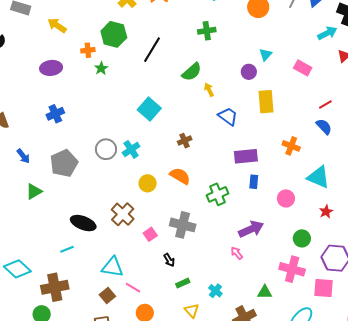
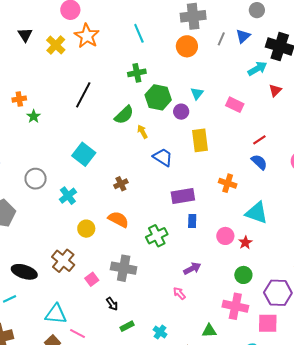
green hexagon: (114, 34) -> (158, 97), moved
gray circle: (106, 149) -> (36, 179), moved
red star: (326, 212) -> (245, 242), moved
purple arrow: (251, 229) -> (192, 268), size x0.7

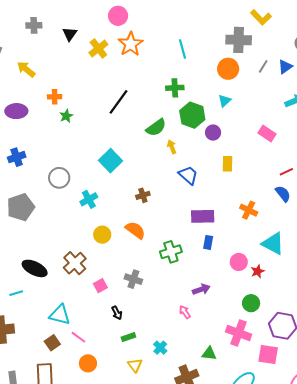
cyan triangle: (197, 93) -> (225, 101), moved
yellow rectangle: (200, 140) -> (227, 164), size x0.7
gray cross: (124, 268) -> (133, 279), size x0.7

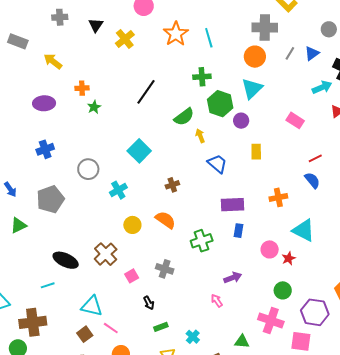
orange star: (131, 44) -> (176, 34), moved
cyan triangle: (225, 101) -> (252, 89), size x1.6
orange cross: (249, 210) -> (278, 197), turned -36

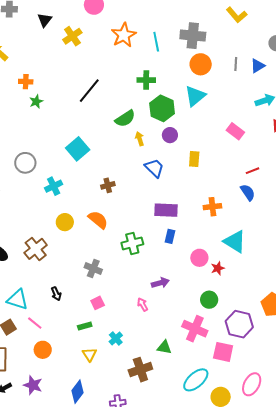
gray cross: (265, 28) -> (193, 36), moved
gray line: (290, 53) -> (236, 64), turned -32
purple circle: (241, 121) -> (170, 135), moved
pink square: (132, 276) -> (98, 303), moved
black arrow: (149, 303) -> (56, 294), moved

